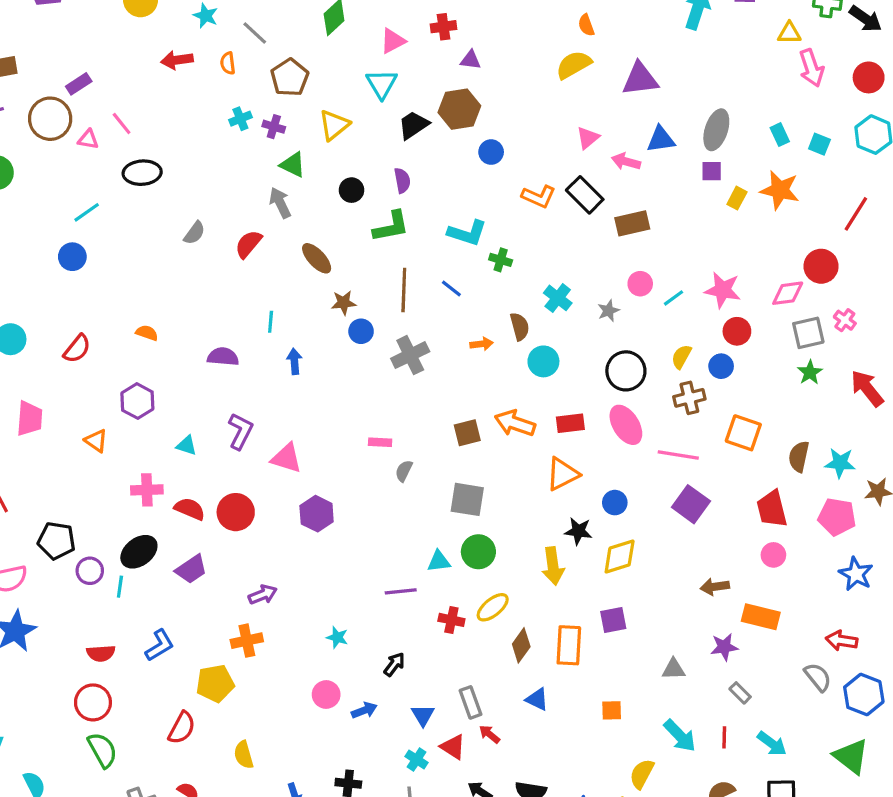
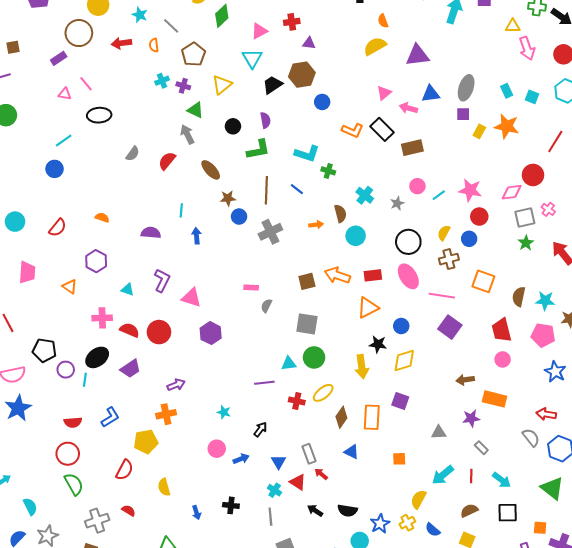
brown circle: (50, 119) -> (79, 33), moved
purple square: (613, 620) -> (400, 401), turned 30
cyan arrow: (680, 736) -> (443, 475), turned 95

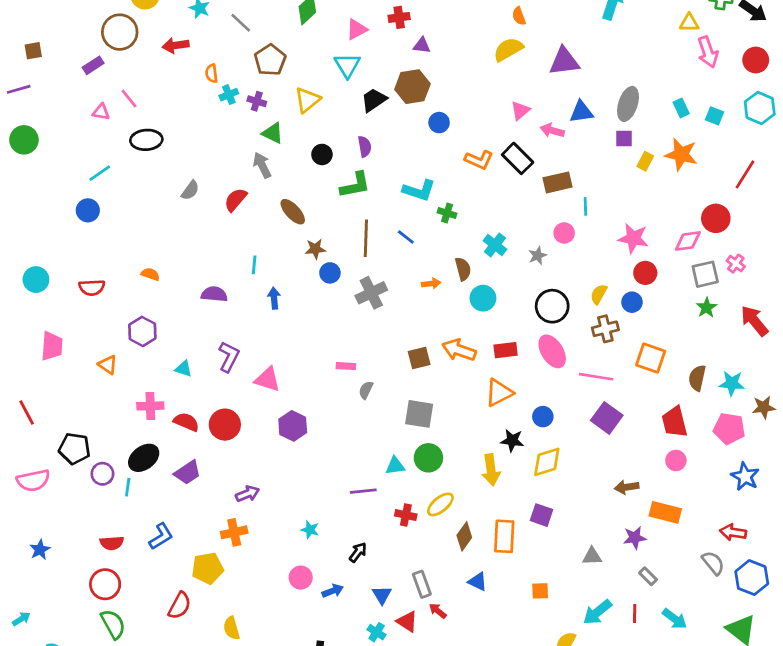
orange semicircle: (154, 45) -> (212, 73), moved
cyan line: (439, 195) -> (585, 206), moved, turned -56
red semicircle: (58, 228) -> (92, 288), turned 48
blue star: (18, 408) -> (40, 550), moved, size x0.6

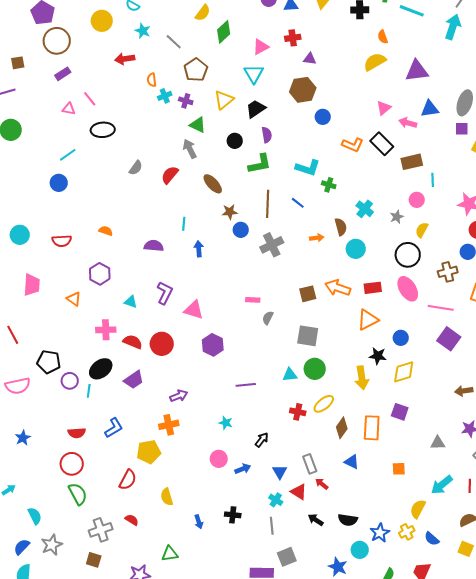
brown circle: (120, 32) -> (57, 41), moved
black trapezoid: (374, 100) -> (256, 109), moved
yellow semicircle: (599, 294) -> (422, 230), moved
purple line: (363, 491) -> (246, 385), moved

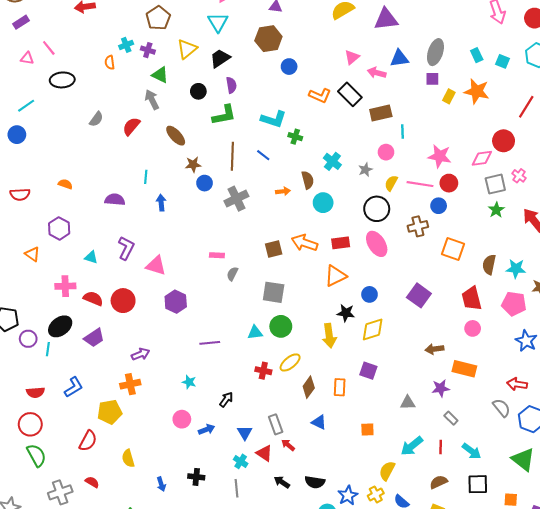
orange semicircle: (152, 80) -> (110, 62), moved
pink line: (441, 308) -> (420, 184), moved
orange rectangle: (372, 428) -> (340, 387), size x0.7

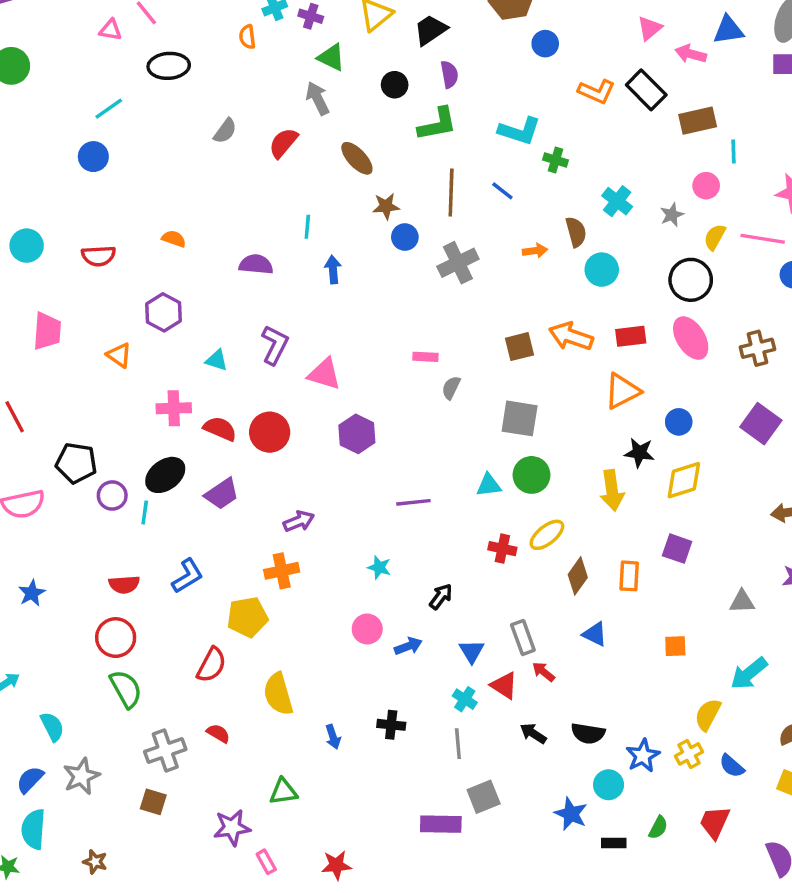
brown cross: (418, 226) -> (757, 348), moved
yellow semicircle: (128, 458) -> (278, 694), size x1.4

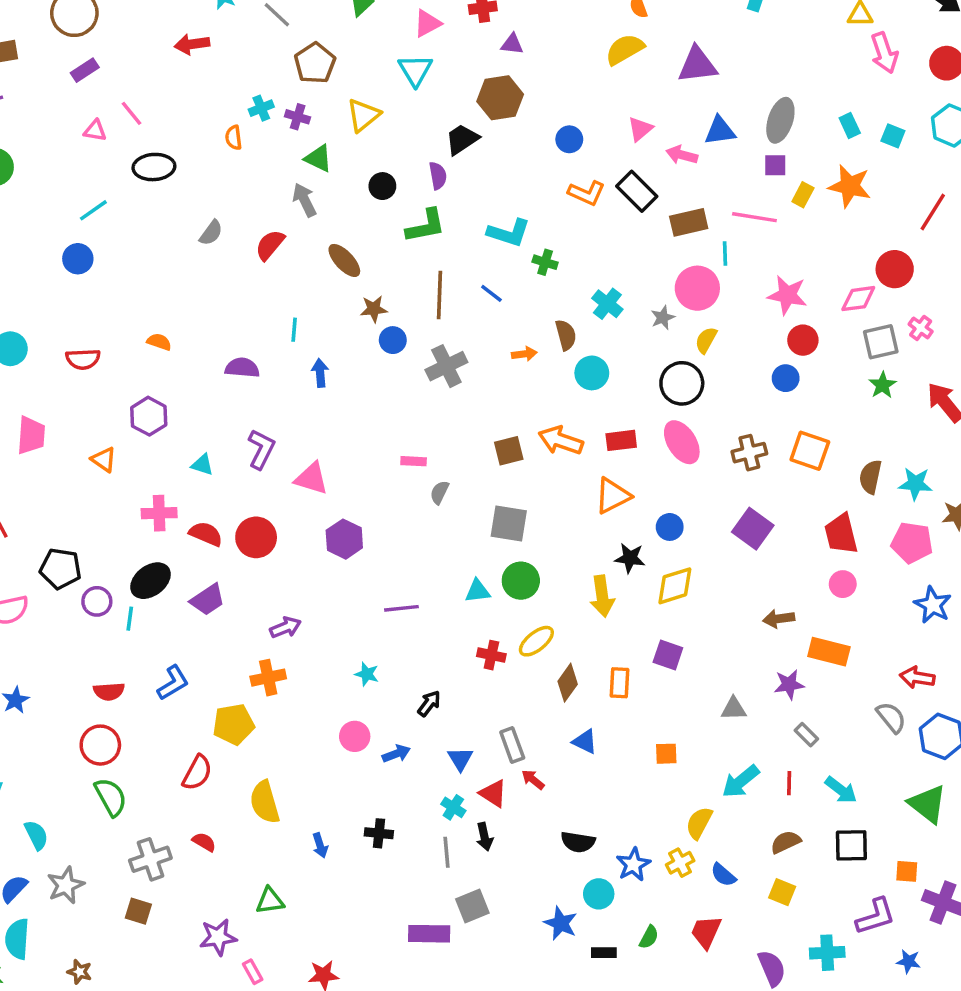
black trapezoid: (431, 30) -> (462, 139), moved
blue circle: (545, 44) -> (569, 139), moved
pink circle: (706, 186) -> (697, 288), size x1.6
pink line: (763, 239) -> (754, 217), moved
black arrow: (533, 733) -> (484, 837), moved, turned -136

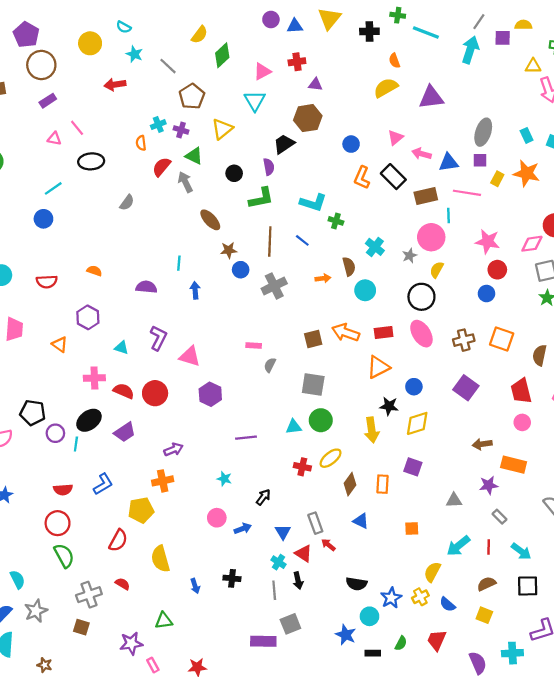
blue triangle: (720, 131) -> (449, 162), moved
orange L-shape: (587, 193) -> (362, 178), turned 90
red semicircle: (270, 245) -> (162, 167), moved

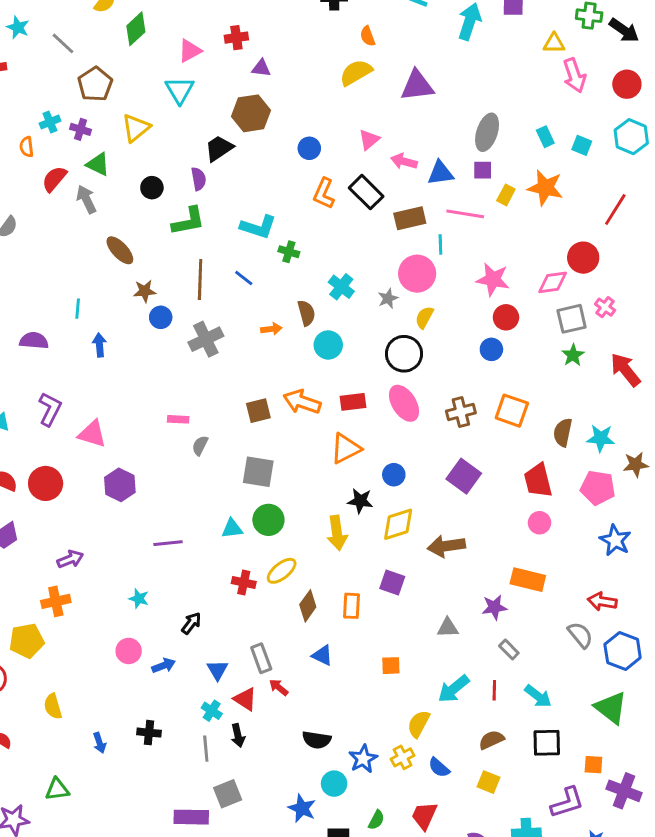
brown arrow: (482, 444) -> (446, 546), moved, size x1.4
yellow semicircle: (160, 559) -> (53, 706), size x0.7

